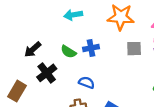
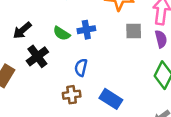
blue semicircle: (87, 83) -> (81, 67), turned -98

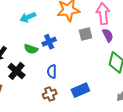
blue rectangle: (111, 99) -> (80, 90), turned -42

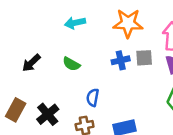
blue cross: (49, 42) -> (121, 60), moved
black cross: (17, 71) -> (48, 114), moved

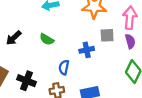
blue cross: (121, 60) -> (87, 50), moved
black cross: (48, 114) -> (26, 81), turned -30

